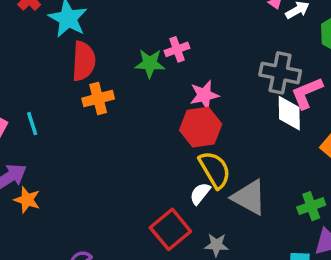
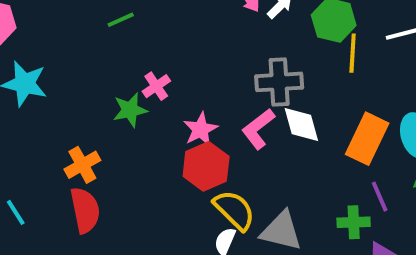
red semicircle: (84, 61) -> (85, 210), moved
pink L-shape: (307, 93) -> (258, 129), moved
green cross: (311, 206) -> (354, 222), turned 32

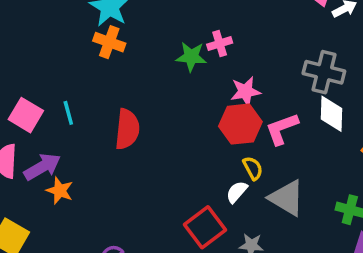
pink L-shape: (258, 129) -> (282, 129), moved
orange cross: (82, 165) -> (109, 42), moved, turned 32
yellow semicircle: (234, 210) -> (253, 168), size x0.6

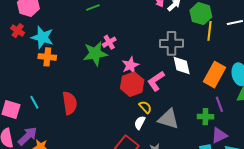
green star: (191, 57) -> (95, 54), size x1.4

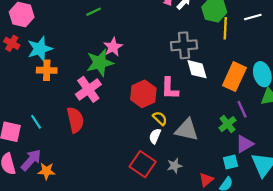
cyan star: (42, 37) -> (40, 49), turned -30
pink cross: (109, 42) -> (88, 89), moved, size x1.6
pink star: (130, 65) -> (113, 47), moved
pink L-shape: (156, 81) -> (170, 88), turned -50
green cross: (205, 117) -> (228, 124), turned -35

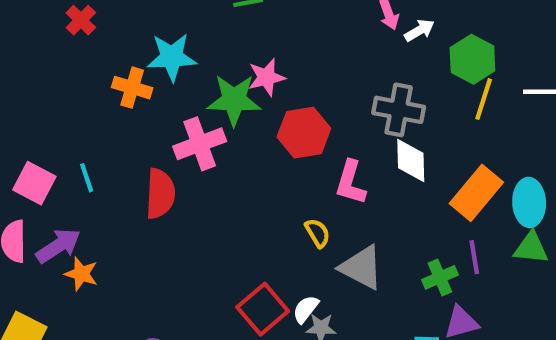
cyan star: (40, 49) -> (172, 57), moved
red hexagon: (143, 94) -> (304, 133), moved
white semicircle: (155, 136) -> (306, 309), moved

